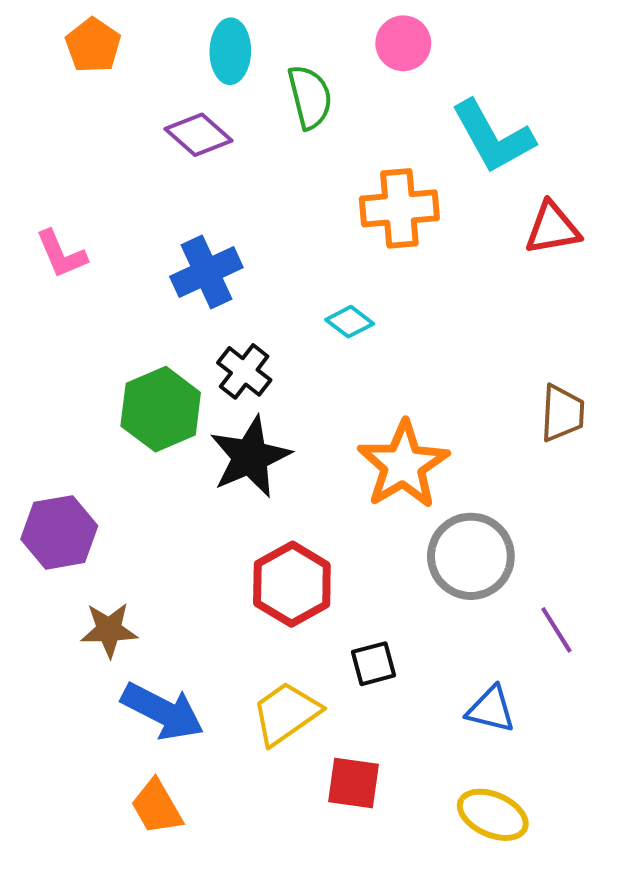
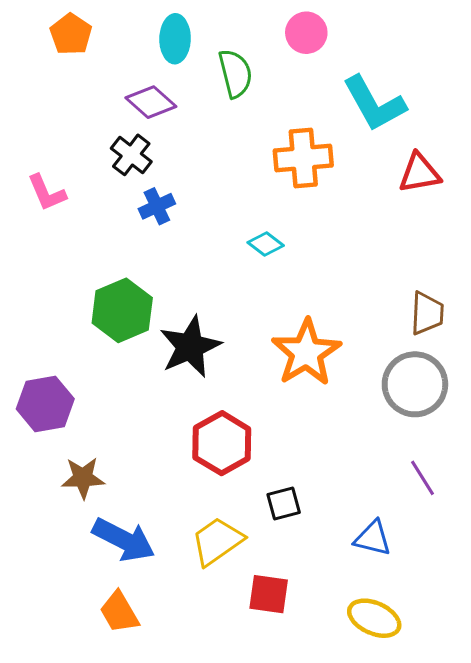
blue cross: (206, 272) -> (157, 206), size x0.7
black cross: (244, 371) -> (131, 155), moved
gray circle: (471, 556) -> (415, 384), moved

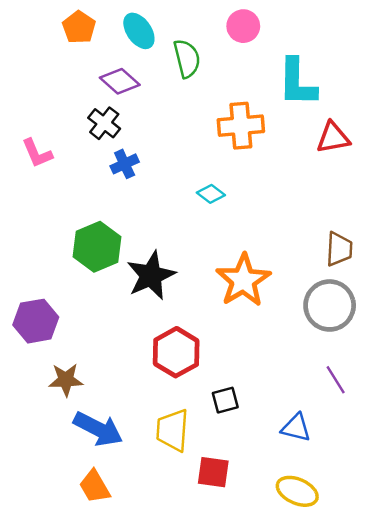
orange pentagon: (71, 34) -> (79, 27), moved
cyan ellipse: (175, 39) -> (139, 31), turned -36
cyan L-shape: (374, 104) -> (297, 82), turned 30
yellow trapezoid: (217, 541) -> (173, 430), turned -51

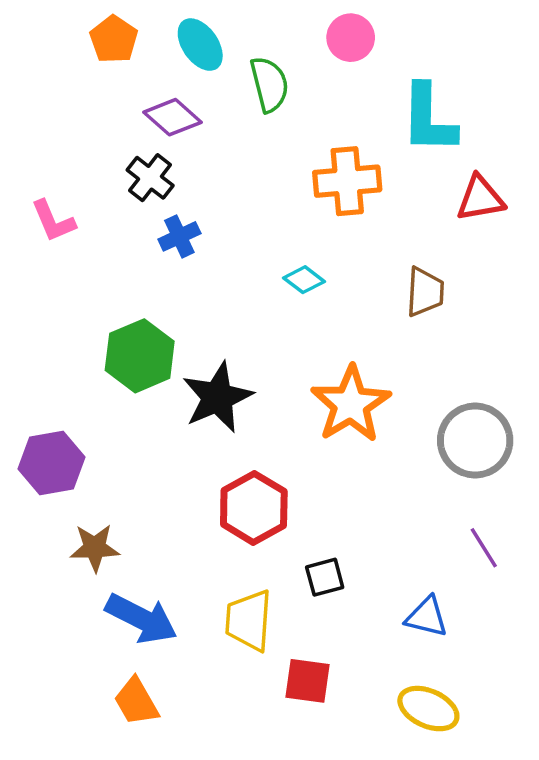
brown trapezoid: (339, 249) -> (425, 292), moved

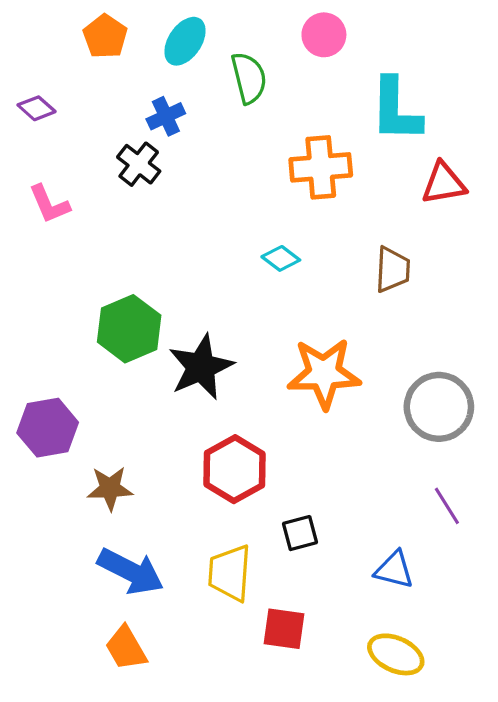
cyan ellipse: (200, 45) -> (185, 41), turned 69
purple diamond: (173, 117) -> (36, 108), moved, size x0.7
blue cross: (179, 236) -> (166, 116), moved
orange star: (351, 404) -> (324, 373), turned 30
brown star: (95, 548) -> (110, 488), moved

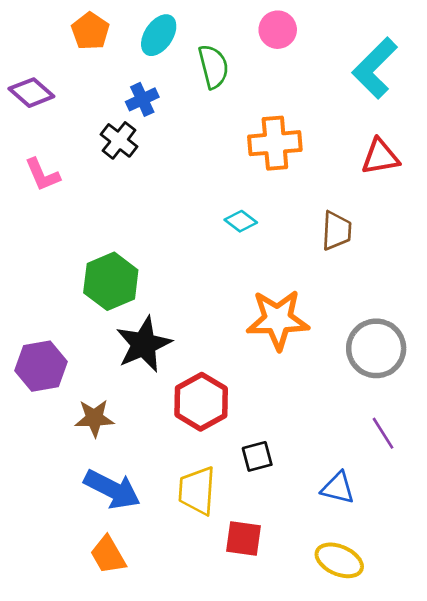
purple diamond: (36, 108) -> (31, 93), size x1.4
cyan L-shape: (396, 110) -> (375, 68), moved, turned 44
black star: (201, 367) -> (144, 344), moved

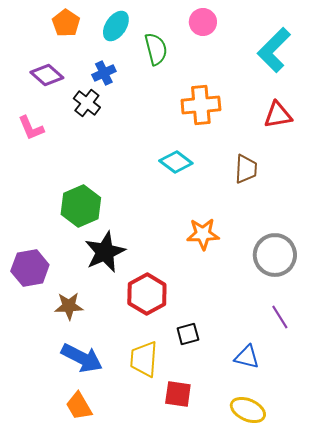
purple diamond: (31, 93) -> (47, 75), moved
cyan diamond: (241, 221) -> (176, 162), size x1.4
orange star: (278, 320) -> (203, 234), size x0.7

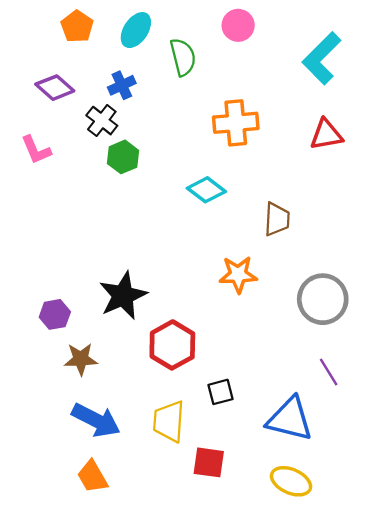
brown trapezoid: (246, 169) -> (277, 219), moved
green hexagon: (81, 206) -> (123, 157), moved, size x0.7
purple hexagon: (30, 268) -> (55, 314), moved, size x0.7
blue triangle: (247, 357) -> (290, 419), size x1.6

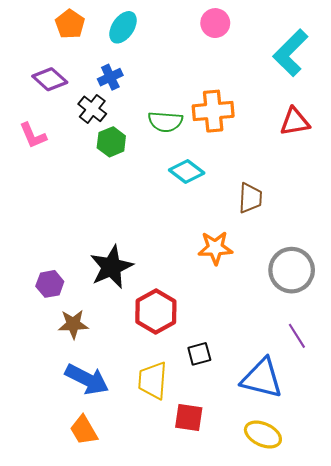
green semicircle: (183, 57) -> (165, 122), moved, turned 108

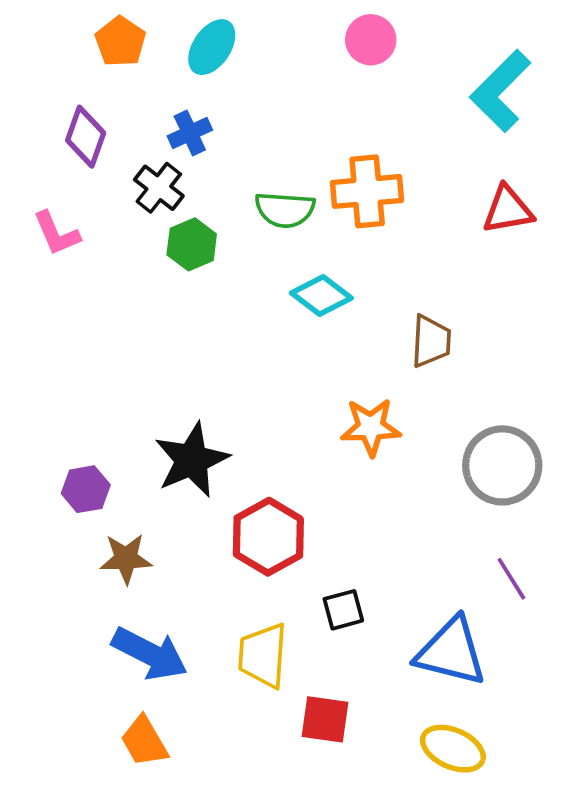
purple diamond: (50, 79) -> (86, 137), turned 68

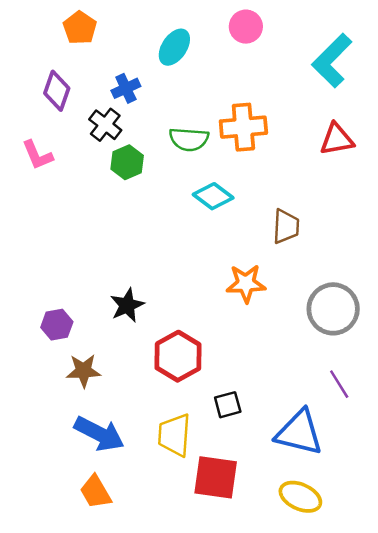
cyan ellipse: (212, 47) -> (174, 47), moved
black star: (192, 460) -> (127, 305), size x0.7
red square: (325, 719) -> (216, 477), size x1.4

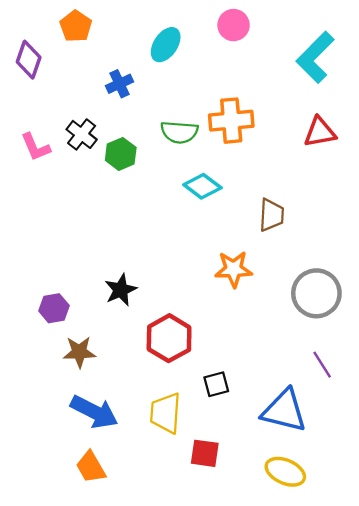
purple diamond: (57, 91) -> (29, 60), moved
black cross: (105, 125) -> (82, 134), moved
red square: (216, 477) -> (205, 453), size x0.7

